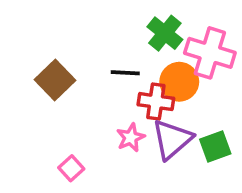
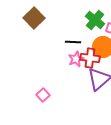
brown square: (55, 80) -> (34, 18), moved
pink star: (131, 138) -> (76, 59), moved

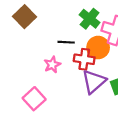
pink star: (76, 59) -> (52, 65), moved
pink square: (43, 95) -> (34, 99), size x1.5

